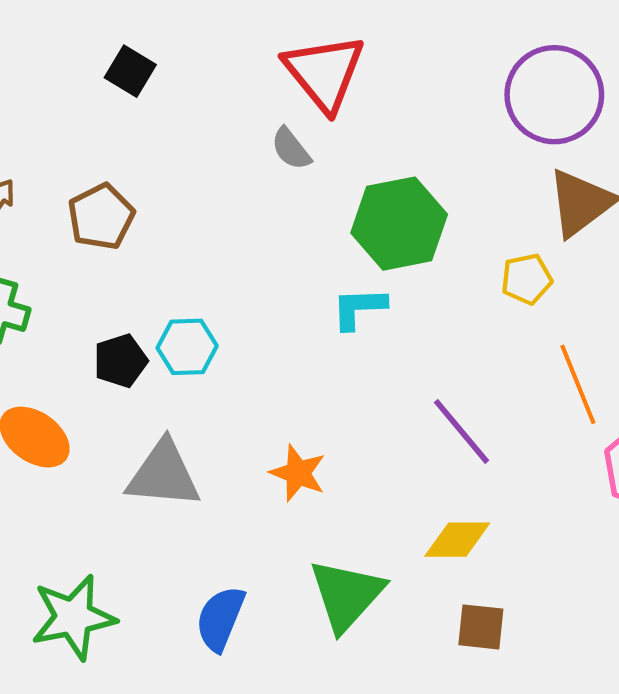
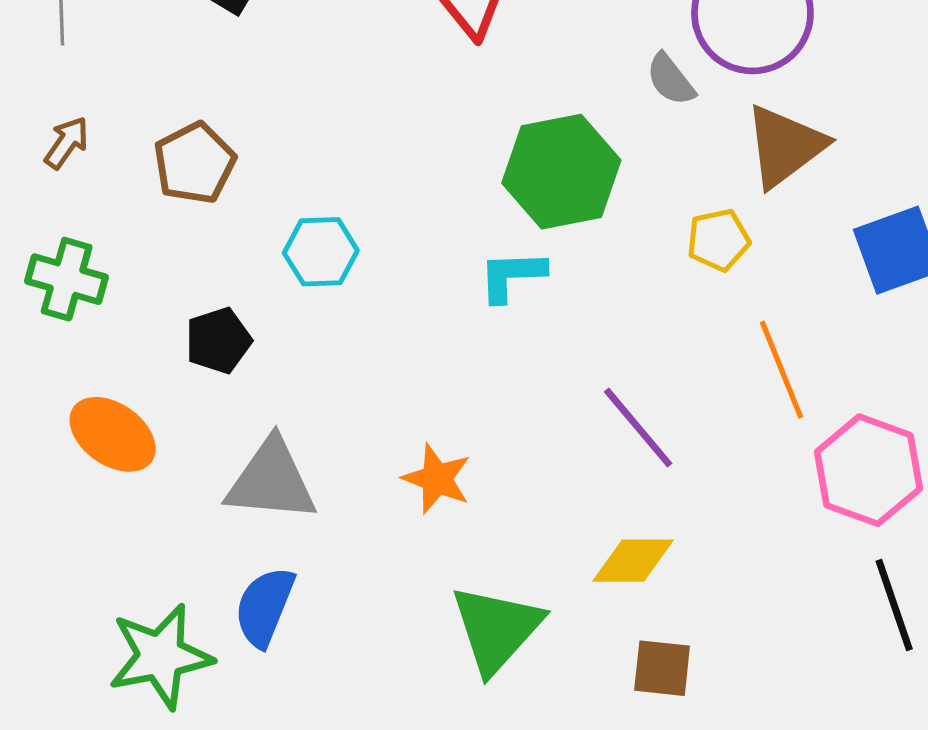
gray semicircle: (291, 149) -> (671, 79), moved
cyan hexagon: (187, 347) -> (321, 252), moved
blue semicircle: (220, 619) -> (264, 607), moved

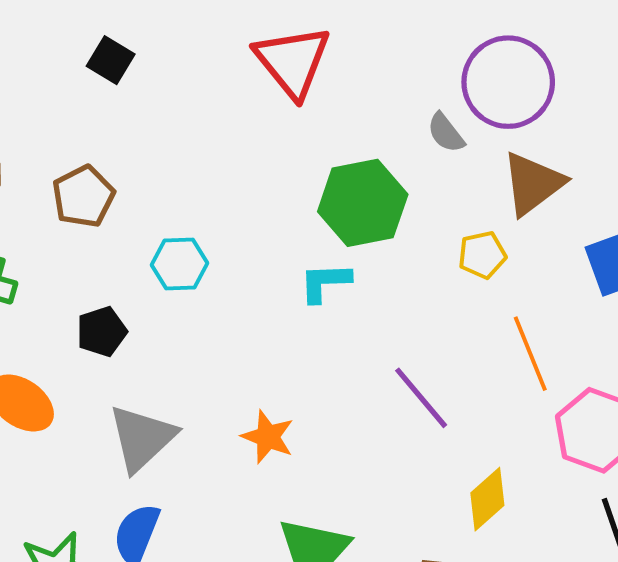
gray triangle: (271, 480) -> (142, 438), turned -48
yellow diamond: (633, 561) -> (487, 499), moved, turned -42

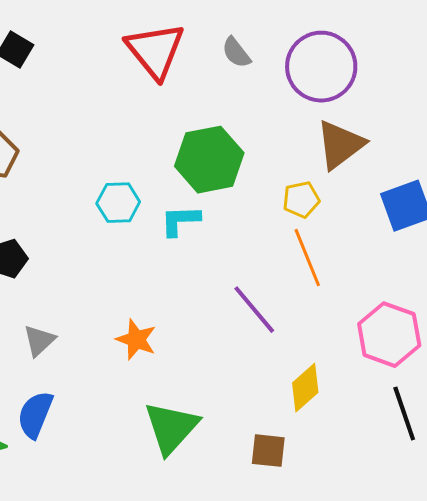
gray semicircle: (446, 133) -> (236, 53), moved
cyan hexagon: (180, 264) -> (118, 203), moved
orange line: (530, 354) -> (307, 258), moved
gray triangle: (142, 438) -> (39, 341), size x0.6

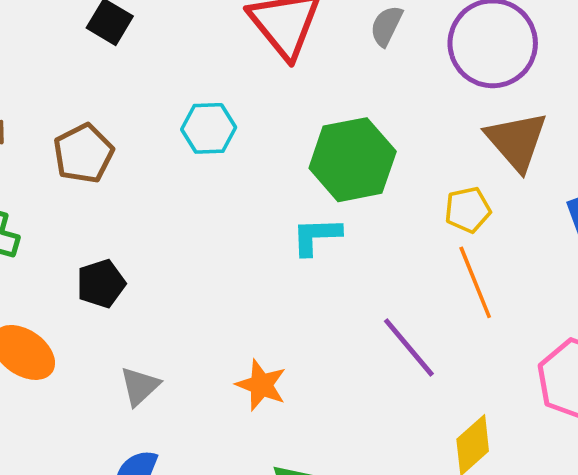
gray semicircle: (236, 53) -> (386, 26), turned 64
brown triangle: (340, 145) -> (516, 141), turned -34
cyan hexagon: (118, 203) -> (209, 128), moved

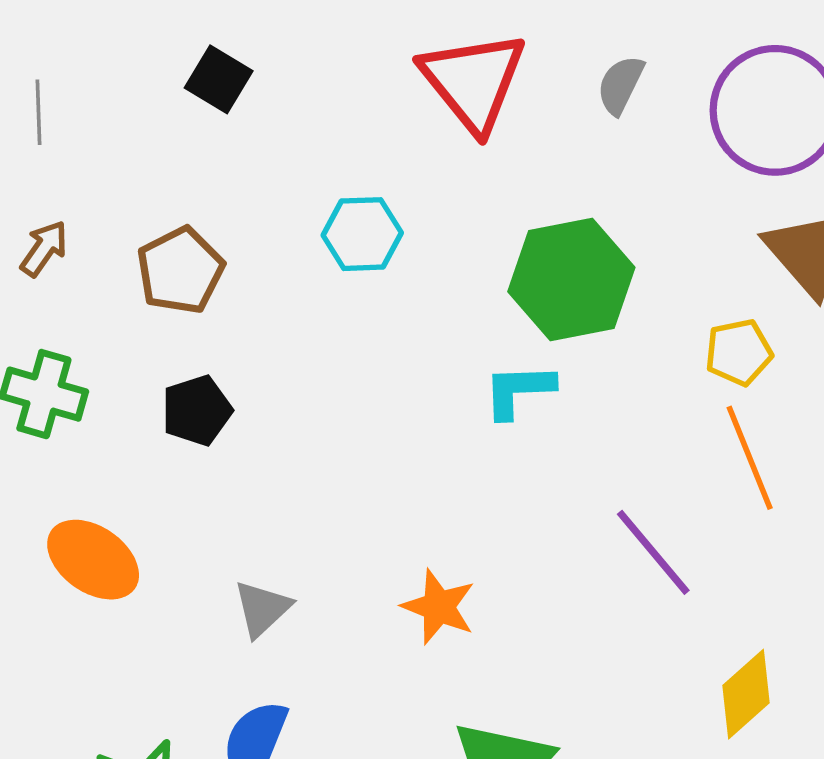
black pentagon: (101, 284) -> (197, 410), moved

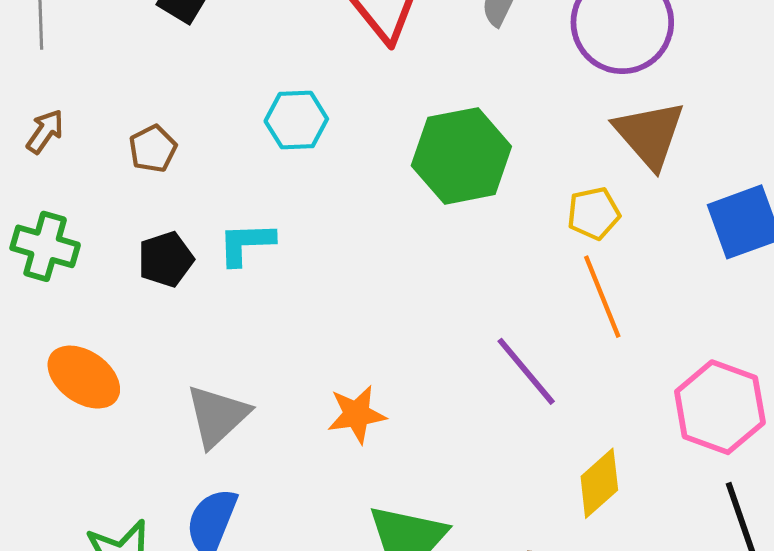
brown pentagon: (180, 270) -> (153, 149), size x0.7
cyan L-shape: (519, 390) -> (246, 243), moved
orange star: (439, 607) -> (357, 414), turned -30
gray triangle: (262, 609) -> (217, 416), size x1.4

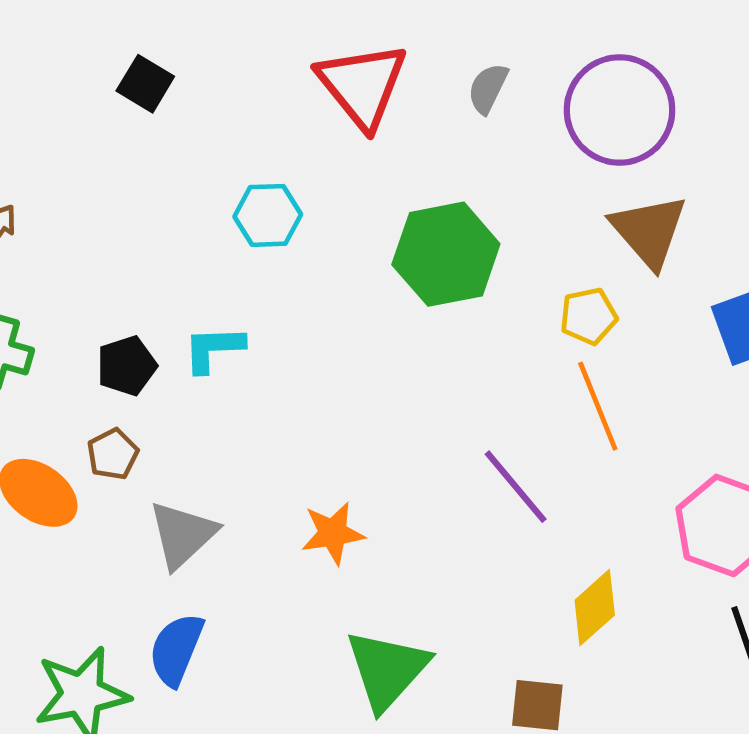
brown pentagon: (153, 149) -> (113, 454), moved

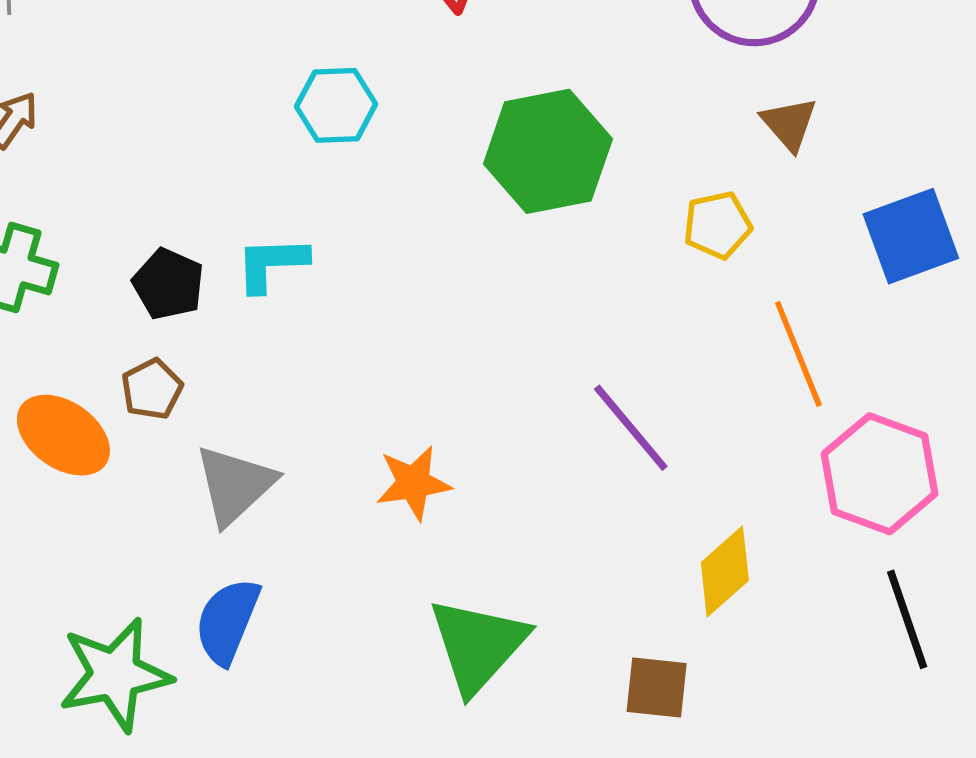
brown triangle: (649, 231) -> (789, 124), size x0.6
black pentagon: (127, 366) -> (168, 284), turned -30
orange line: (598, 406) -> (798, 354), moved

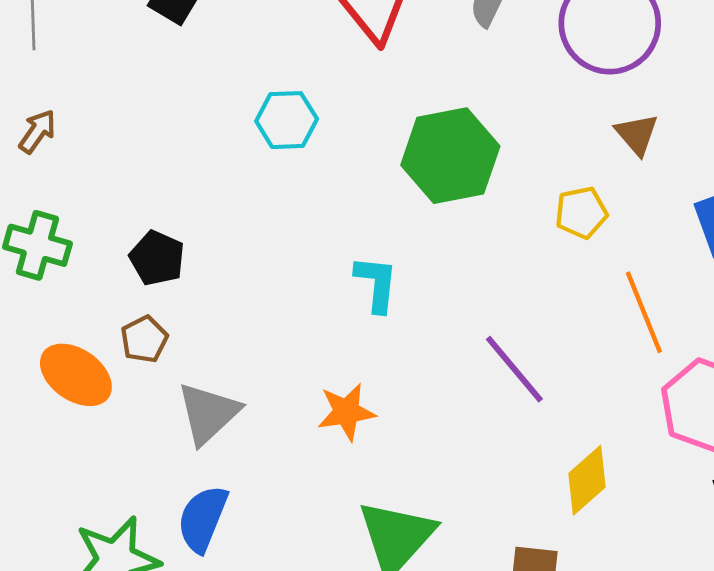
cyan L-shape: (272, 264) -> (376, 284), moved, turned 98

